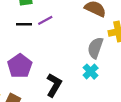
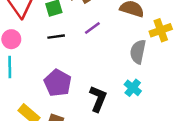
purple line: (45, 20) -> (92, 28), moved
cyan cross: (91, 72) -> (133, 88), moved

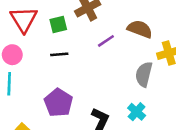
purple line: (92, 28) -> (106, 41), moved

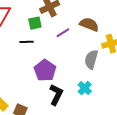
green square: (58, 24) -> (35, 23), moved
purple pentagon: (58, 103) -> (45, 70), moved

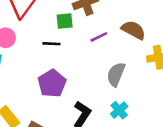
gray semicircle: (91, 59) -> (116, 74), moved
purple pentagon: (45, 70) -> (52, 83), moved

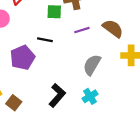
black line: (51, 44) -> (45, 40), moved
purple pentagon: (52, 83) -> (23, 58), moved

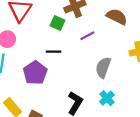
green square: (54, 12) -> (58, 23), turned 32
brown semicircle: (113, 28) -> (117, 17), moved

